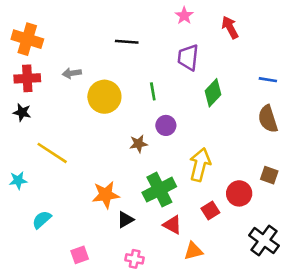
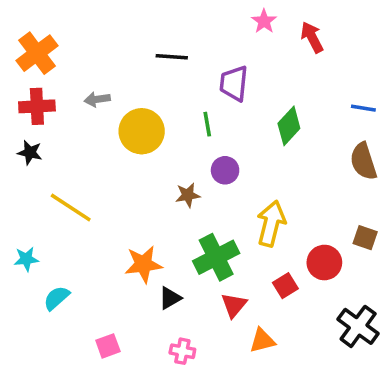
pink star: (184, 16) -> (264, 21), moved
orange cross: (27, 39) -> (37, 53), turned 36
purple trapezoid: (188, 57) -> (234, 83), moved
cyan star: (18, 180) -> (26, 259), moved
red triangle: (172, 225) -> (234, 305), turned 42

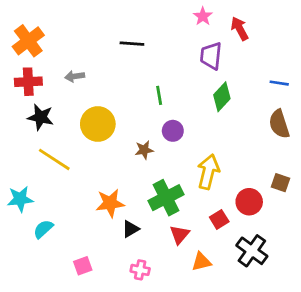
purple trapezoid: (234, 83) -> (211, 56), moved
yellow circle: (142, 131) -> (98, 124), moved
black star: (30, 153) -> (41, 117), moved, size x1.4
cyan star: (26, 259) -> (20, 199), size x1.4
black cross: (358, 326) -> (252, 251), moved

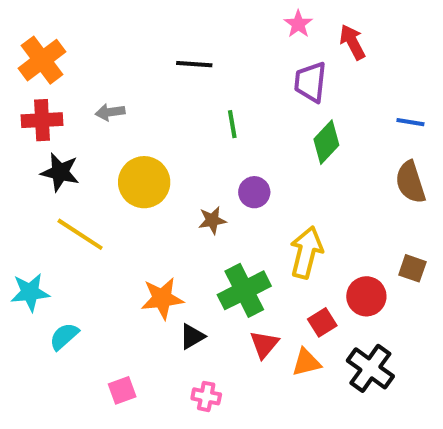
green line: (159, 95) -> (232, 124), moved
orange triangle: (201, 262) -> (306, 362), moved

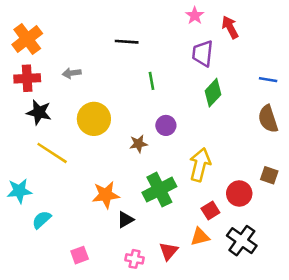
red triangle: (264, 344) -> (169, 251), moved

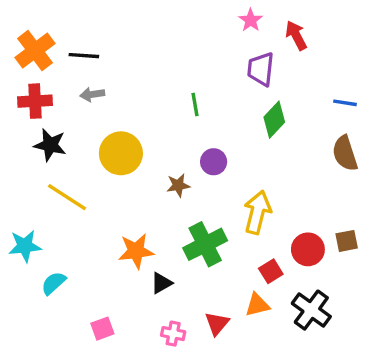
black line: (127, 42) -> (84, 56), moved
brown square: (269, 175) -> (347, 241), moved, turned -30

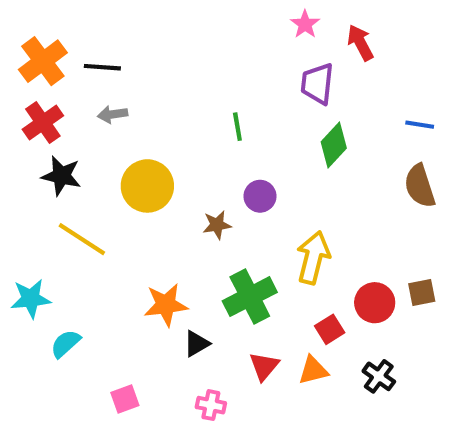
red cross: (35, 101) -> (43, 122), turned -32
black cross: (311, 310) -> (379, 376), size x0.7
red triangle: (217, 323) -> (264, 366), moved

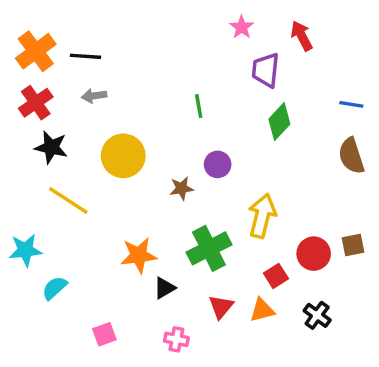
pink star: (305, 24) -> (242, 27), moved

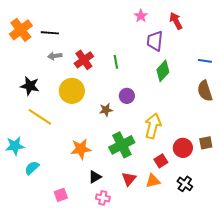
red cross: (36, 103) -> (84, 60), moved
black triangle: (164, 288) -> (95, 177), moved

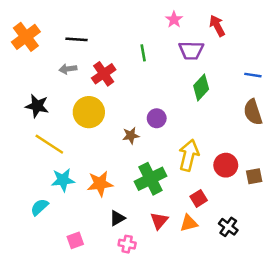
black line: (50, 33) -> (76, 39), moved
purple trapezoid: (155, 41) -> (191, 50), turned -95
green line: (116, 62) -> (143, 53), moved
cyan star: (15, 146) -> (63, 180), moved
red circle: (183, 148) -> (226, 165), moved

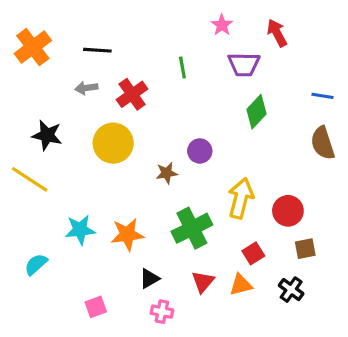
yellow line: (49, 144) -> (30, 179), moved
brown square: (254, 176) -> (305, 249), moved
cyan semicircle: (39, 207) -> (36, 264), moved

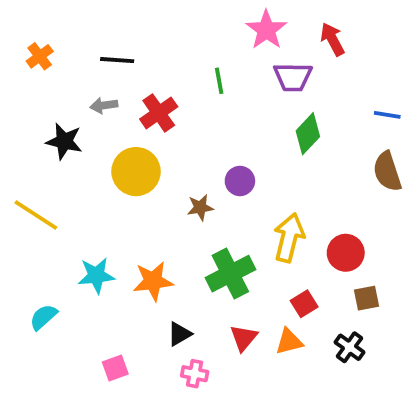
pink star: (222, 25) -> (266, 30), size x1.5
orange cross: (33, 47) -> (40, 56), size x0.6
black star: (47, 135) -> (64, 141), moved

